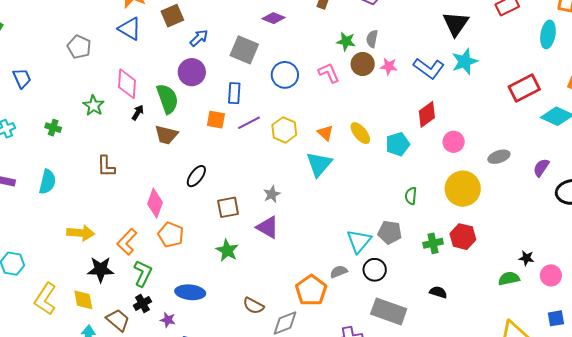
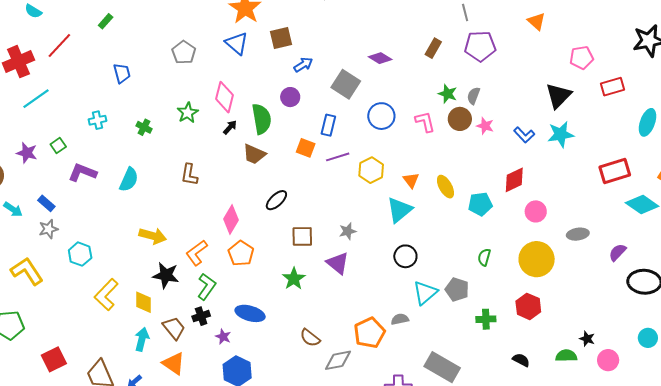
blue L-shape: (429, 68) -> (524, 135), size x0.7
purple circle: (192, 72) -> (290, 97), size x0.7
green cross: (433, 243) -> (486, 319), moved
black circle: (375, 270) -> (405, 256), moved
black semicircle: (438, 292) -> (521, 360), moved

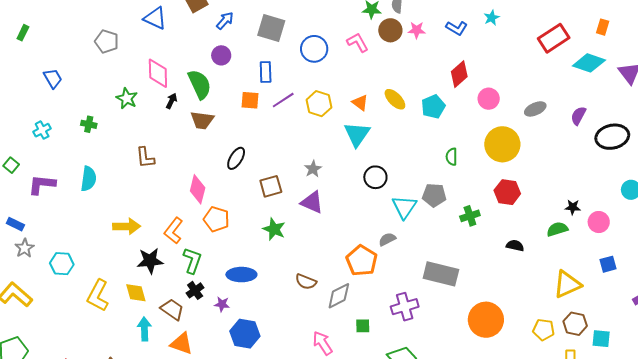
cyan star: (561, 134) -> (492, 18), size x0.6

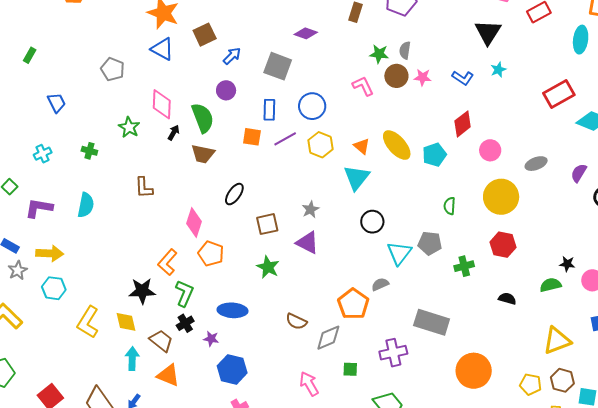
blue circle: (314, 49) -> (312, 106), moved
yellow ellipse: (395, 99) -> (397, 145), size x1.4
yellow arrow: (127, 226) -> (50, 253), moved

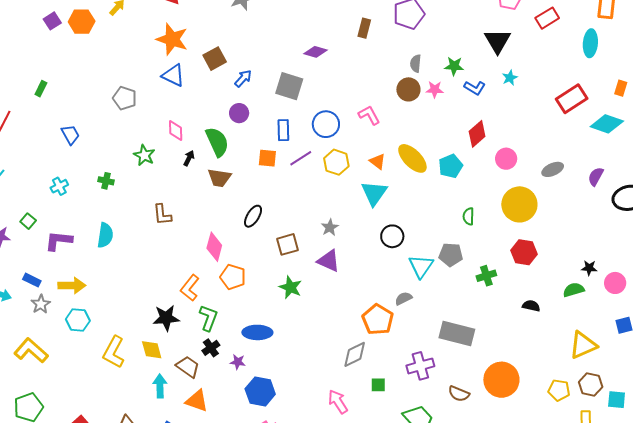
green star: (379, 54) -> (454, 66), moved
pink L-shape: (363, 86) -> (369, 115), moved
pink diamond: (162, 104) -> (176, 130), size x0.7
brown semicircle: (296, 321) -> (459, 394), moved

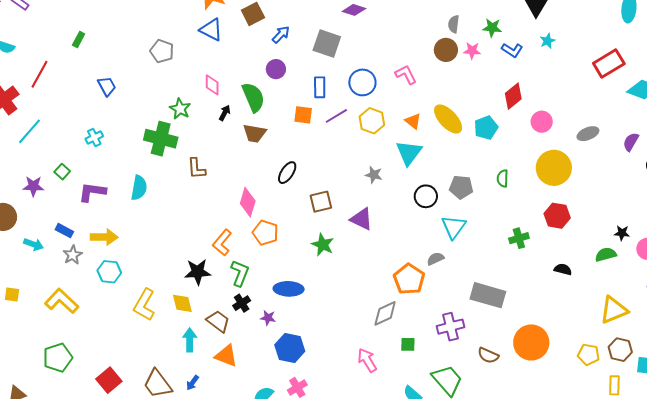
green cross: (106, 181) -> (161, 139), moved, size x2.0
gray star: (330, 227) -> (374, 175), moved, turned -30
gray pentagon: (451, 255) -> (461, 187), moved

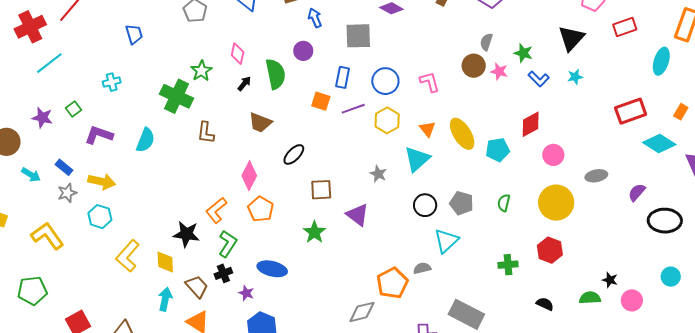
blue arrow: (281, 35) -> (315, 18), turned -78
gray square: (327, 43) -> (358, 36), turned -32
brown trapezoid: (255, 133) -> (260, 123), moved

